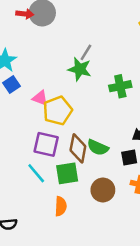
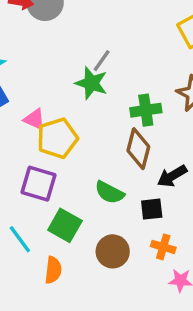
brown diamond: (78, 148) -> (138, 149), moved
cyan line: (36, 173) -> (20, 239), moved
green square: (67, 173) -> (65, 225), turned 35

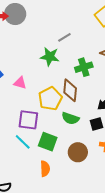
gray line: (102, 61) -> (64, 37), moved, turned 32
yellow pentagon: (57, 138) -> (50, 99), moved
brown diamond: (138, 149) -> (70, 90), moved
cyan line: (20, 239) -> (23, 142), moved

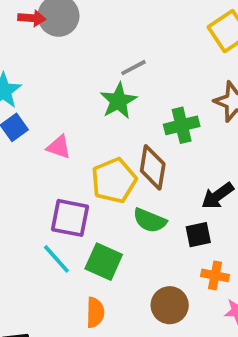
gray line: (64, 37) -> (134, 68), moved
green star: (50, 57) -> (118, 101), turned 30
brown circle: (78, 152) -> (170, 305), moved

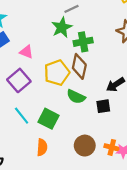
green cross: (182, 125) -> (83, 42), moved
purple square: (70, 218) -> (19, 80), moved, turned 35
orange cross: (215, 275) -> (112, 147), moved

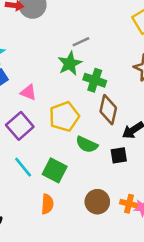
green cross: (83, 42) -> (95, 80), turned 30
brown diamond: (79, 66) -> (108, 110), moved

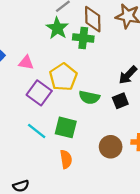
brown diamond: (108, 110) -> (93, 19), moved
purple square: (20, 126) -> (39, 93), moved

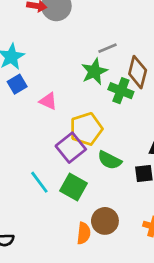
purple square: (39, 93) -> (71, 148), moved
brown circle: (111, 147) -> (105, 221), moved
orange semicircle: (66, 159) -> (84, 233), moved

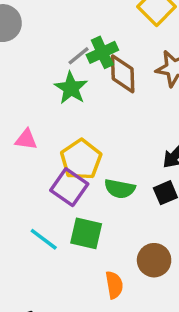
green cross: (121, 91) -> (102, 52), moved, turned -30
brown circle: (105, 221) -> (154, 260), moved

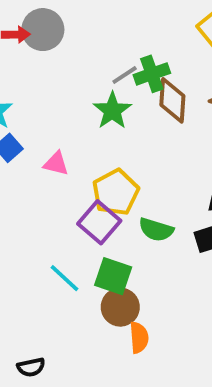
brown circle: (154, 260) -> (120, 307), moved

